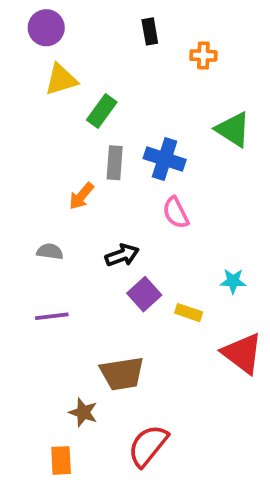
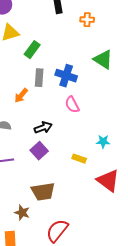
purple square: (144, 294) -> (39, 151), moved

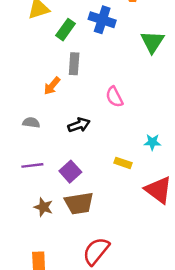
green triangle: (103, 60) -> (152, 42), turned 30
blue cross: (66, 76) -> (102, 20), moved
purple square: (39, 151) -> (70, 172), moved
brown star: (22, 213) -> (43, 207), moved

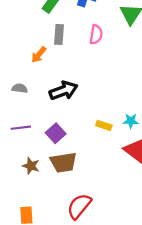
pink semicircle: (114, 97) -> (96, 35), moved, turned -144
black arrow: (79, 125) -> (63, 91), size x1.4
cyan star: (152, 142) -> (131, 121), moved

